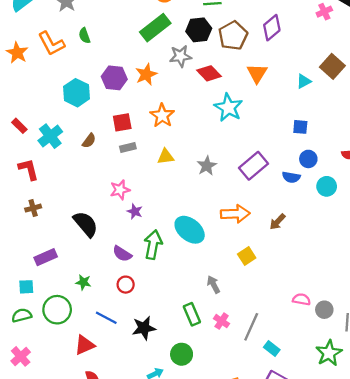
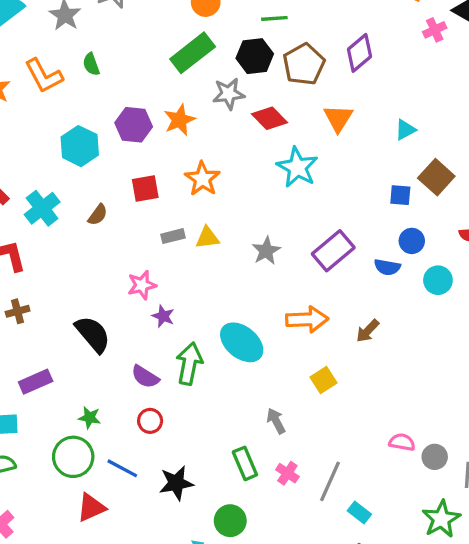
brown square: (332, 66) -> (436, 177), moved
gray rectangle: (128, 148) -> (173, 236), moved
green circle: (57, 310) -> (73, 457), moved

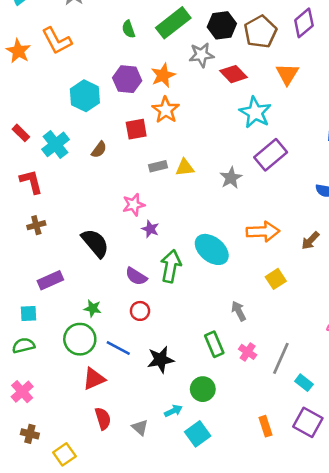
green semicircle: (91, 64) -> (128, 29), moved
orange star: (202, 179) -> (166, 110), moved
purple rectangle: (333, 251) -> (271, 155), moved

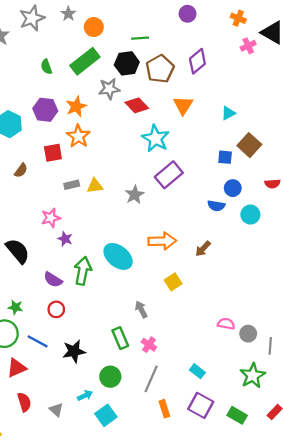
gray line: (281, 358) -> (151, 379), moved

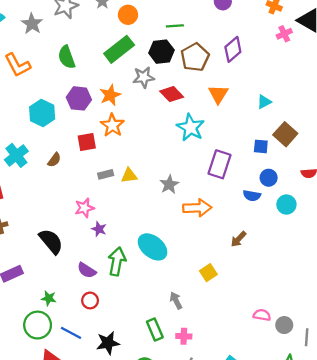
green semicircle: (46, 67) -> (67, 57), moved, size x1.5
purple rectangle: (169, 175) -> (220, 164), moved, turned -32
orange arrow: (162, 241) -> (197, 208), moved
pink cross: (149, 345) -> (184, 336), turned -32

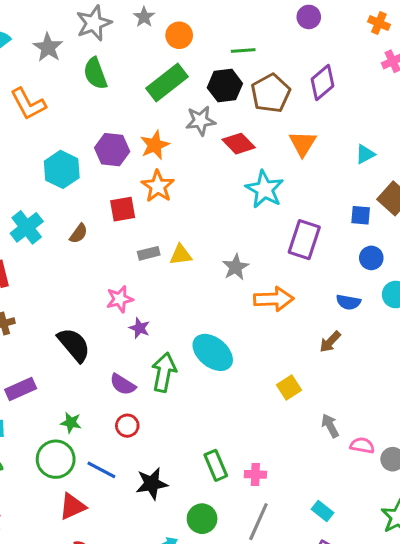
green semicircle: (67, 57) -> (95, 73), moved
blue semicircle: (252, 196) -> (348, 302), moved
gray arrow: (176, 300) -> (330, 426), moved

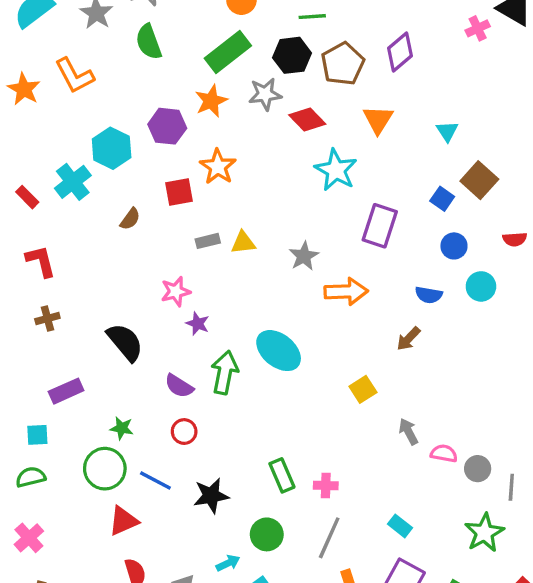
orange star: (155, 145) -> (211, 101), moved
cyan triangle: (365, 154) -> (447, 131), turned -35
blue square: (361, 215) -> (442, 199), turned 30
cyan cross: (27, 227) -> (73, 182), moved

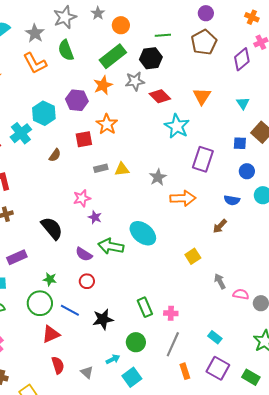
purple diamond: (400, 52) -> (242, 59), moved
brown pentagon: (343, 64) -> (204, 42), moved
orange L-shape: (74, 76) -> (35, 63), moved
blue square: (442, 199) -> (240, 143), turned -32
green arrow: (225, 372) -> (111, 246), turned -90

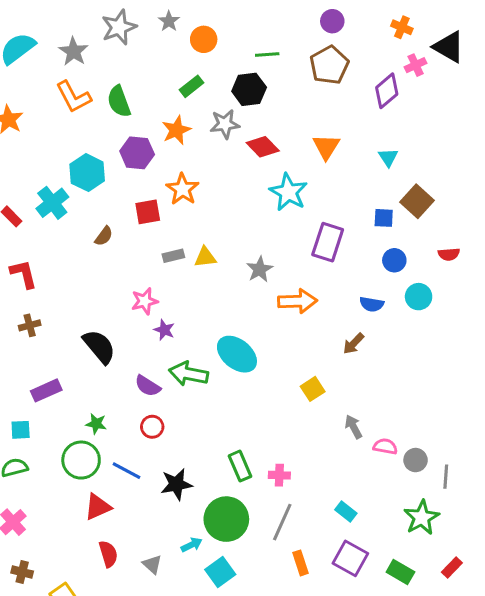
green semicircle: (66, 50) -> (119, 101), moved
green rectangle: (113, 56) -> (192, 86), size x0.6
green circle: (136, 342) -> (226, 519), size x1.5

